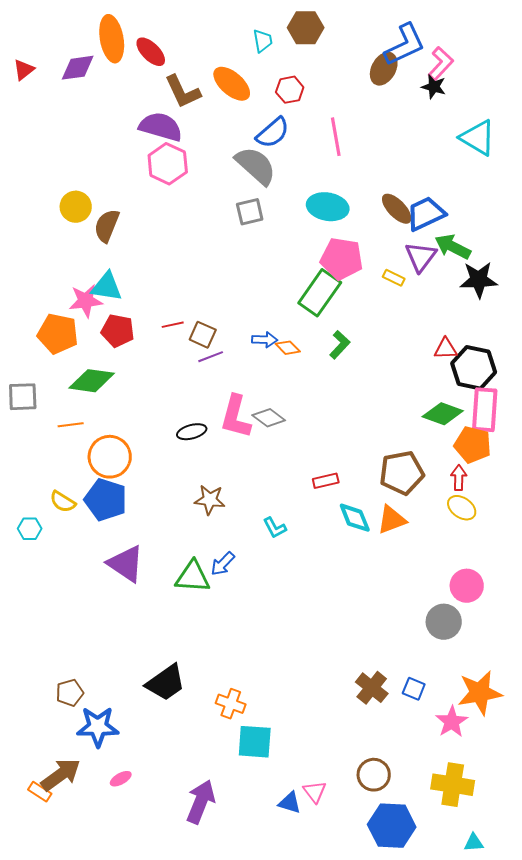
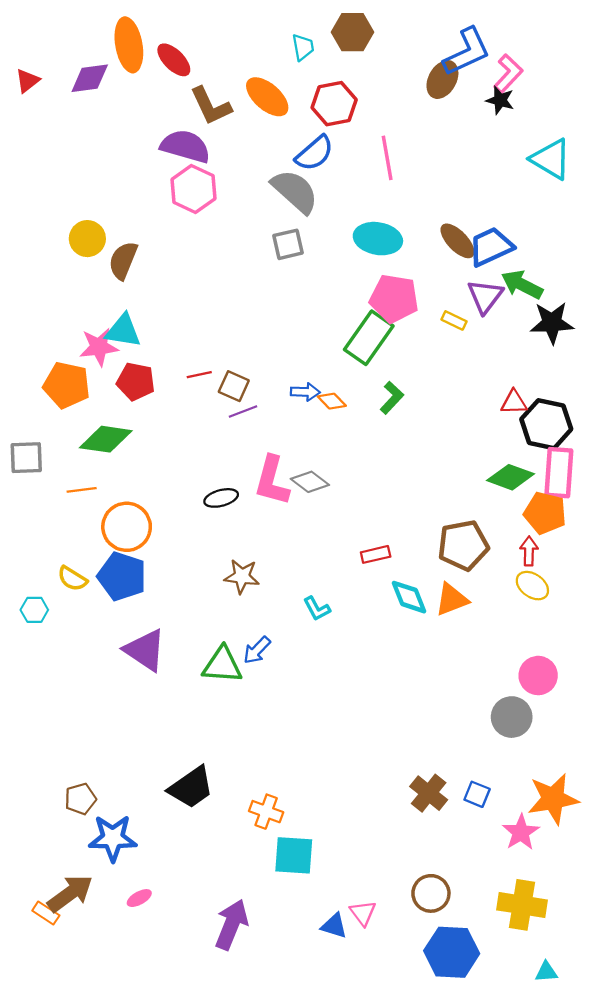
red hexagon: (290, 90) -> (334, 104), size x1.4

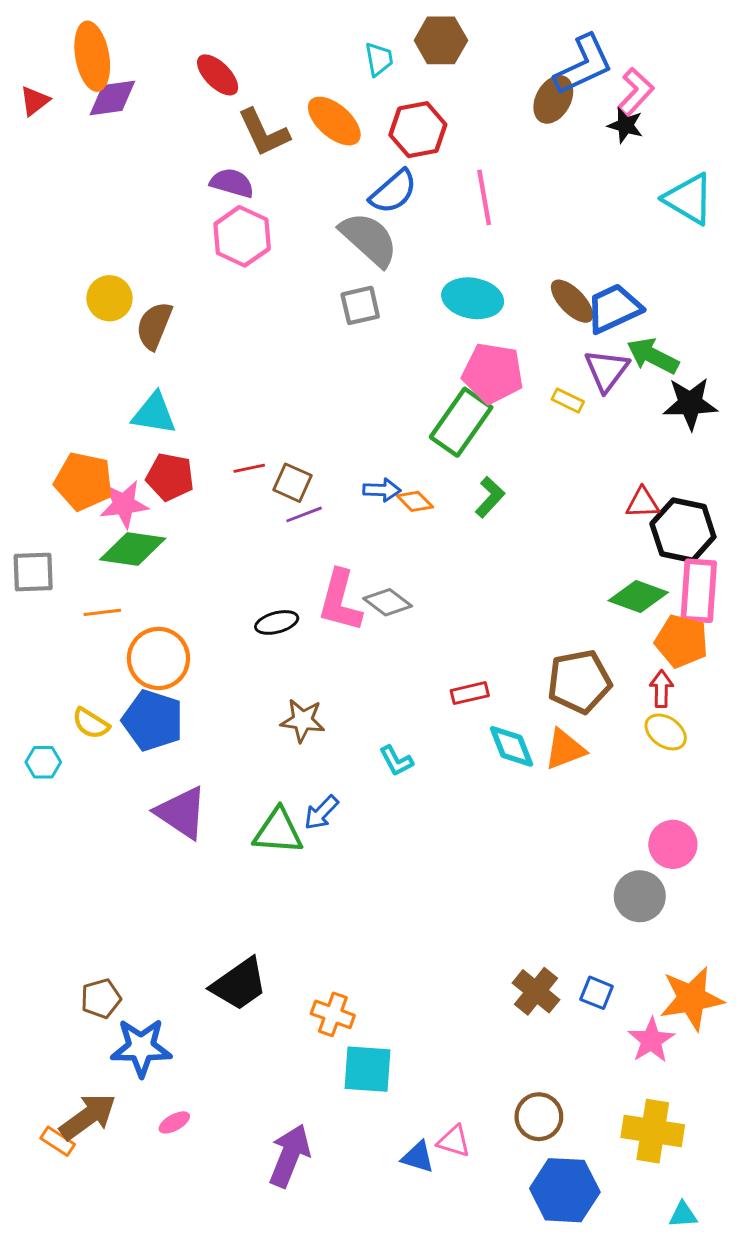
orange ellipse: (129, 45) -> (92, 56), moved
purple semicircle: (185, 146) -> (232, 183), size x0.7
pink star: (99, 347) -> (124, 504), moved
pink triangle: (363, 913) -> (454, 1141), turned -36

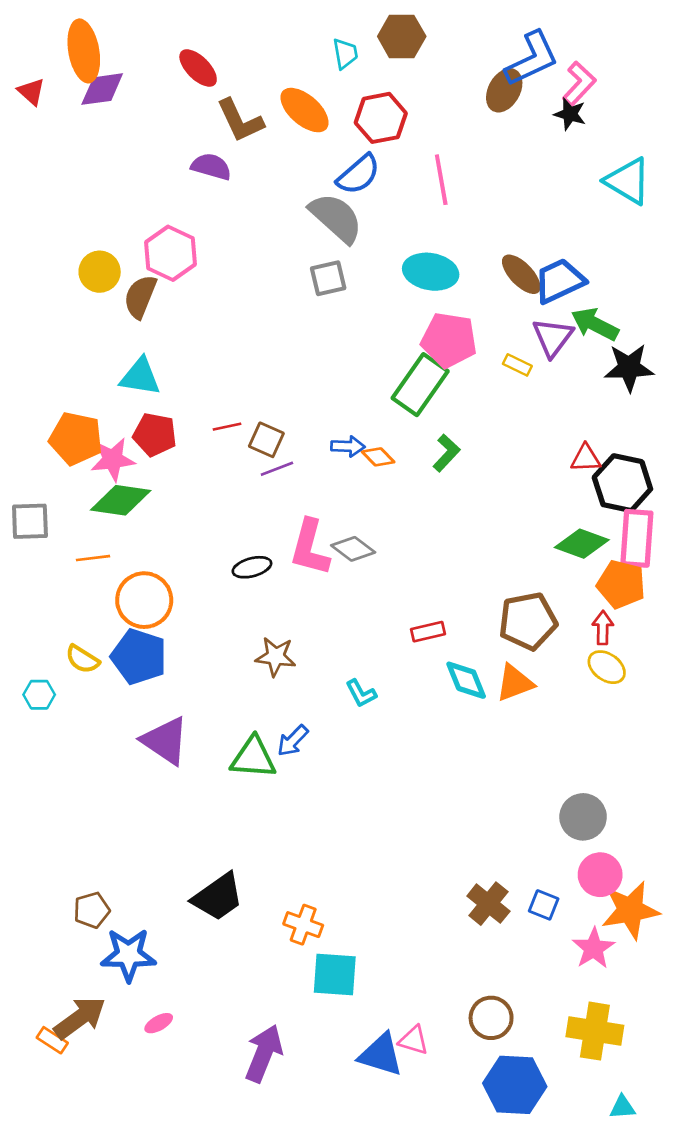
red triangle: (35, 101) -> (31, 92), turned -40
pink hexagon: (242, 236) -> (170, 253), moved
pink circle: (673, 844) -> (600, 875), moved
blue triangle: (418, 1157) -> (381, 1055), size x1.5

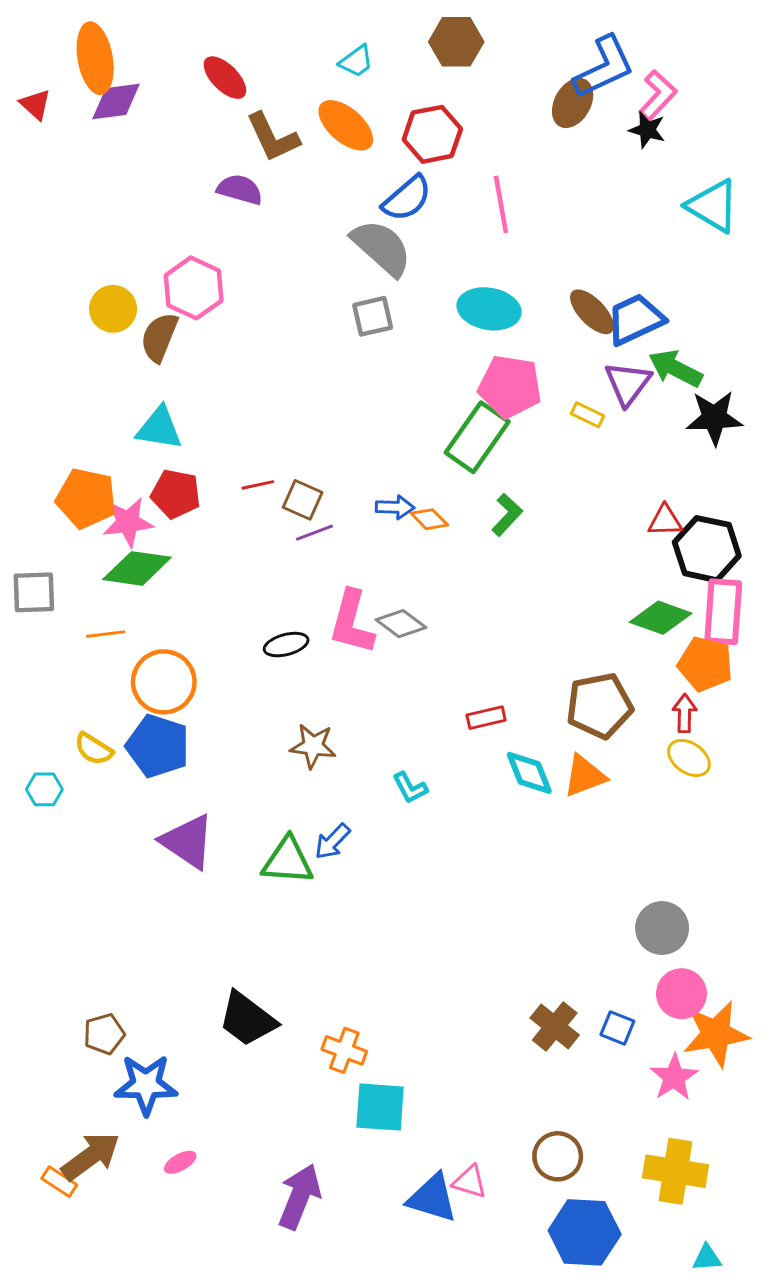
cyan trapezoid: (345, 54) -> (356, 61), moved, turned 64
black trapezoid: (218, 897) -> (247, 1019), turned 72

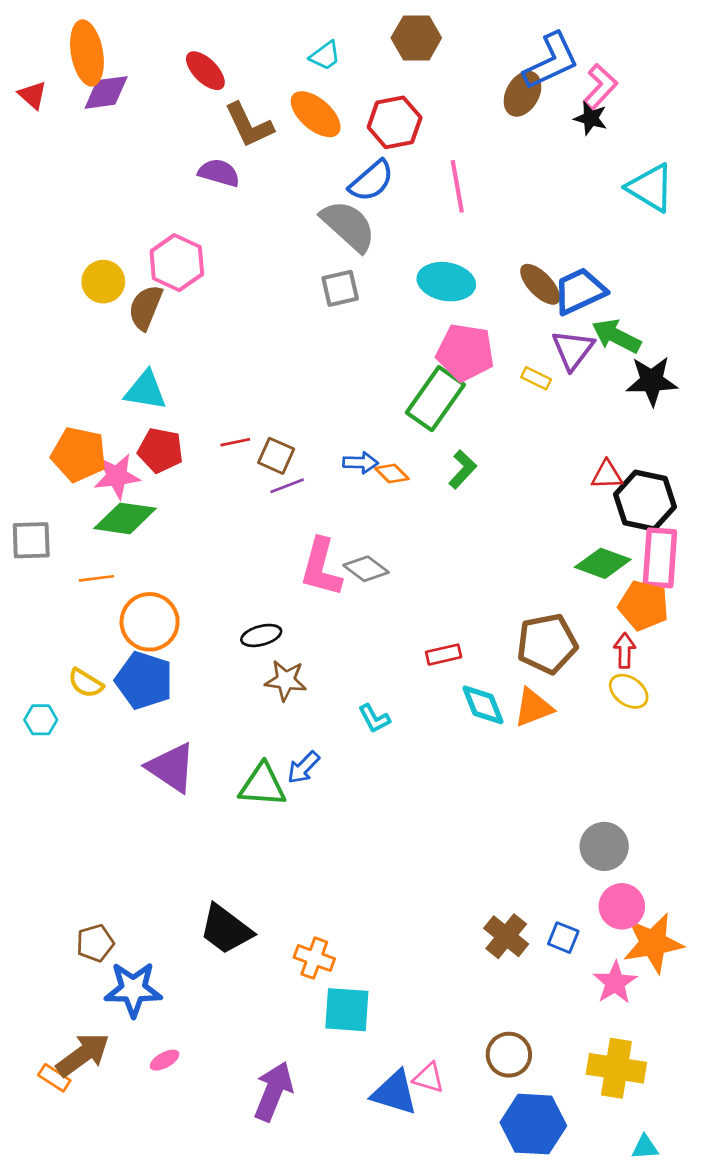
black ellipse: (286, 645) -> (261, 635), moved

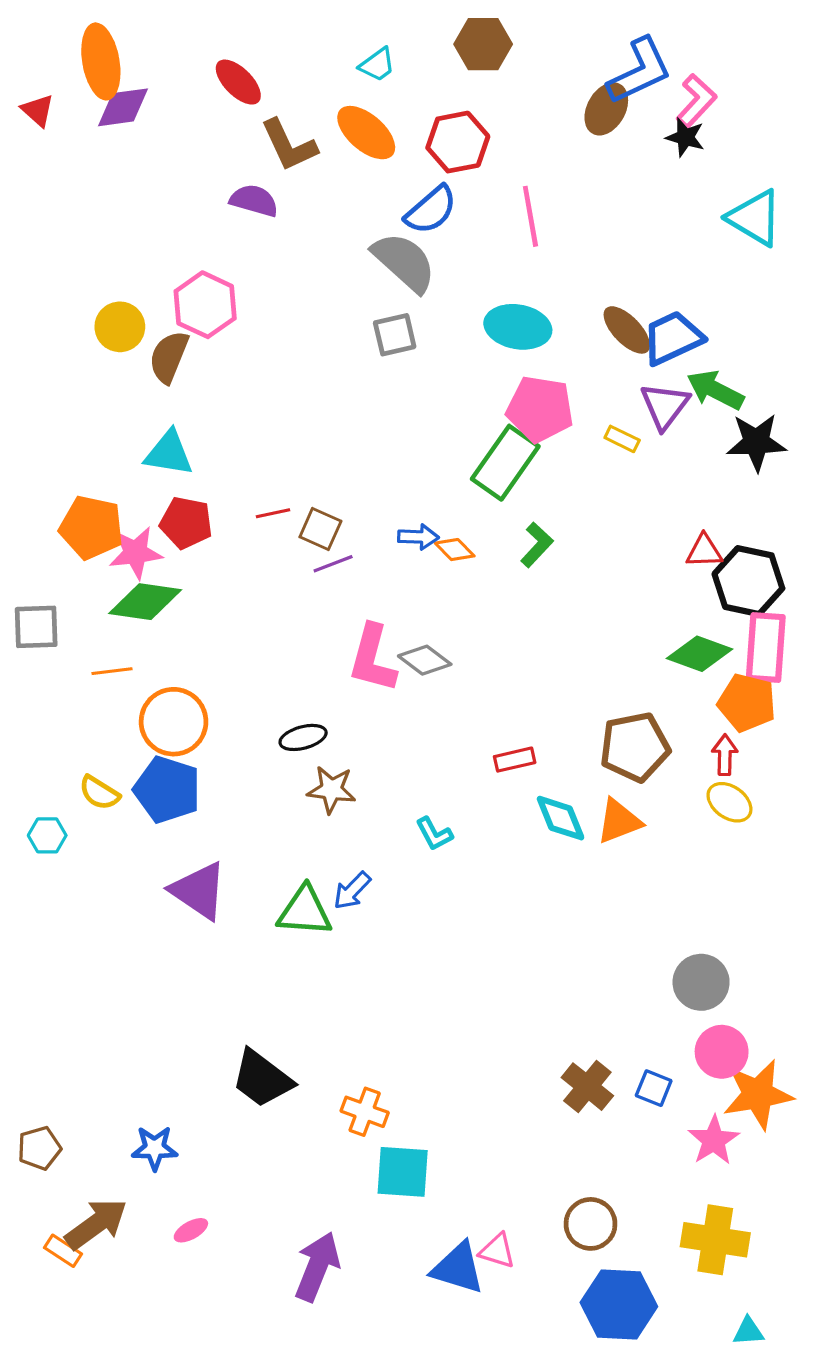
brown pentagon: (95, 943) -> (39, 1148), moved
blue star: (133, 989) -> (155, 1148), size x0.7

